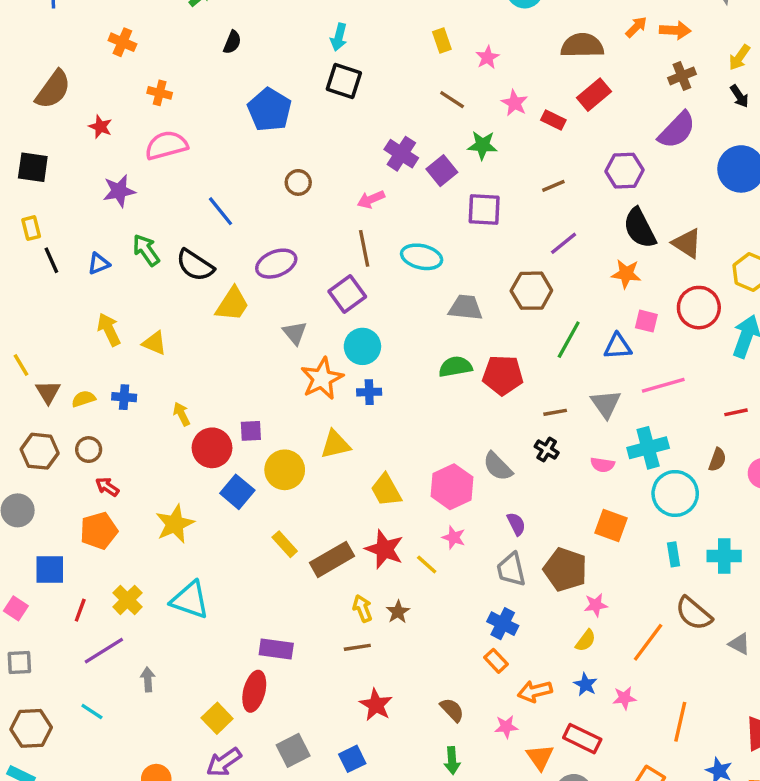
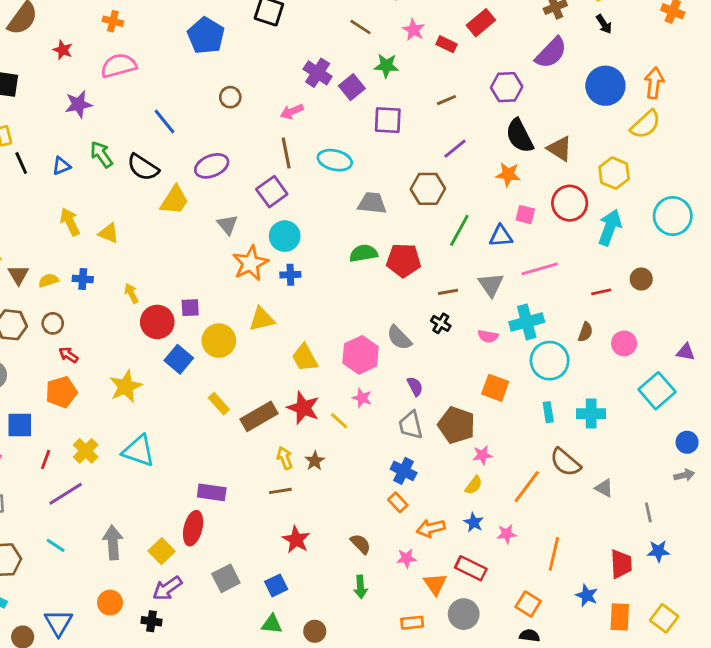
gray arrow: (148, 679) -> (113, 542), moved, size x1.6

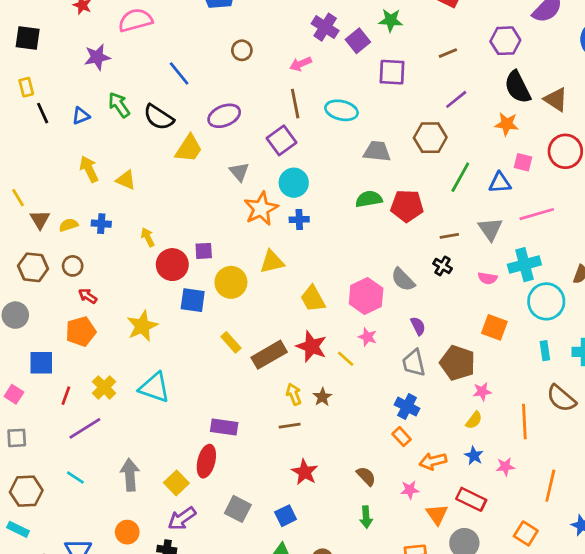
blue square: (179, 359) -> (193, 300), turned -32
orange line: (527, 487) -> (524, 422), turned -40
gray square: (226, 578) -> (238, 509), turned -36

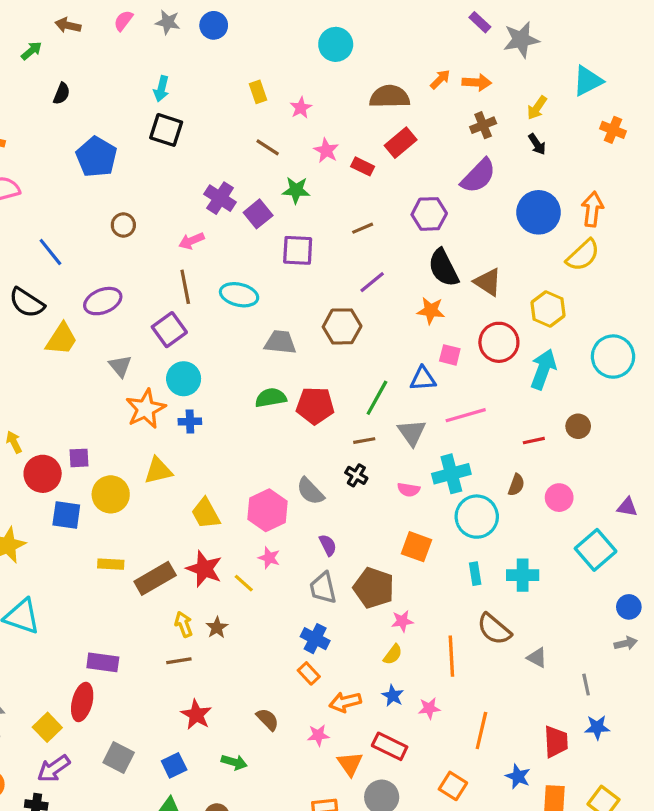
green line: (460, 177) -> (377, 398), moved
yellow rectangle: (231, 342) -> (111, 564), turned -45
green arrow: (366, 517) -> (234, 762), moved, turned -70

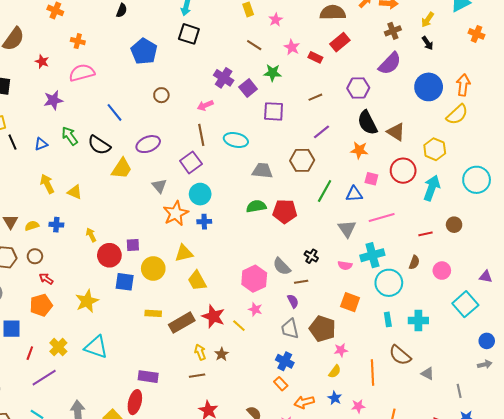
green line: (377, 398) -> (325, 191), moved
brown line: (364, 441) -> (301, 282), moved
yellow trapezoid: (206, 513) -> (197, 281), moved

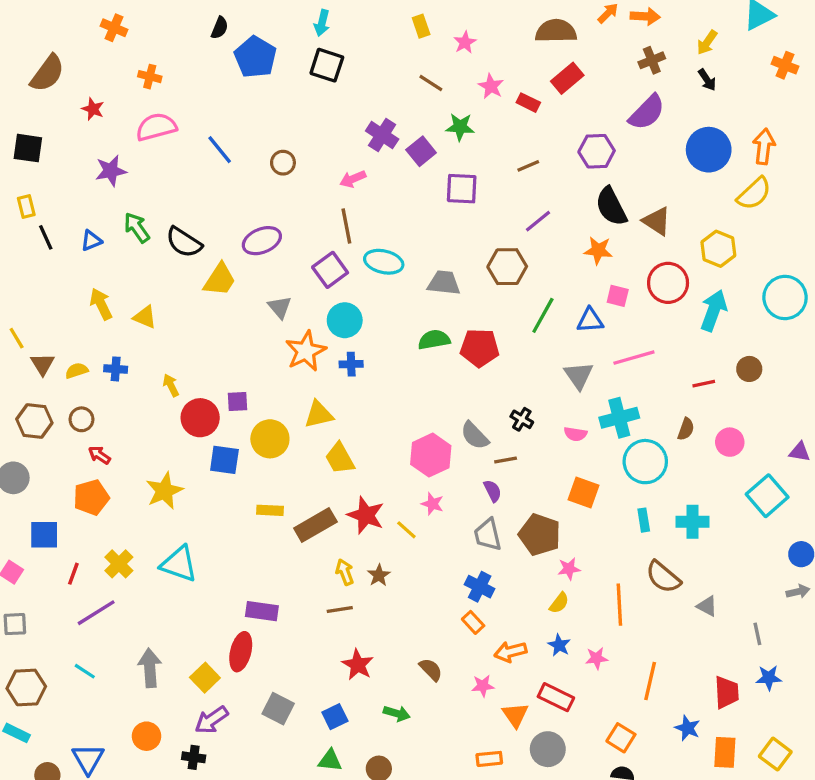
blue pentagon: (144, 51) -> (255, 57), moved
blue line: (114, 112) -> (220, 150), moved
cyan ellipse: (236, 140) -> (384, 262), moved

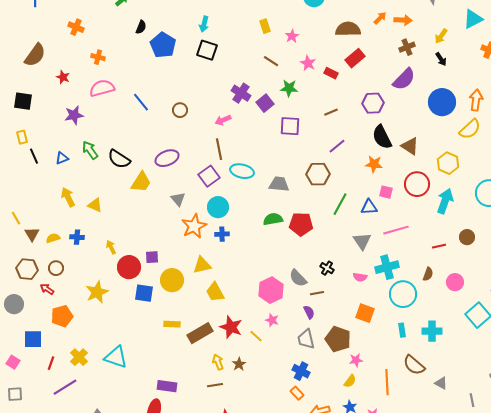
red arrow: (99, 455) -> (47, 289), moved
yellow star: (164, 491) -> (97, 292), moved

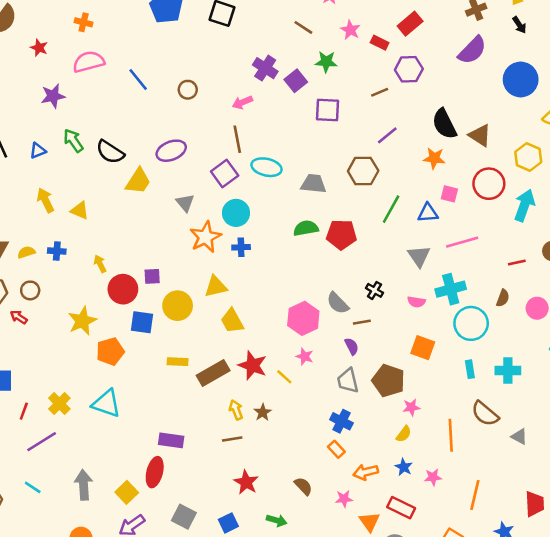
purple hexagon: (373, 103) -> (409, 69), moved
orange pentagon: (62, 316) -> (110, 351), moved

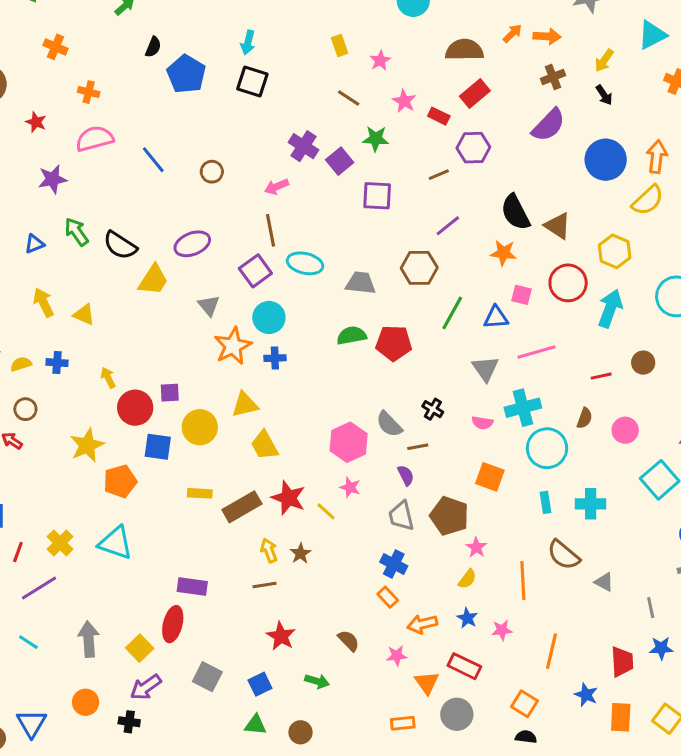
pink star: (411, 407) -> (476, 547), turned -30

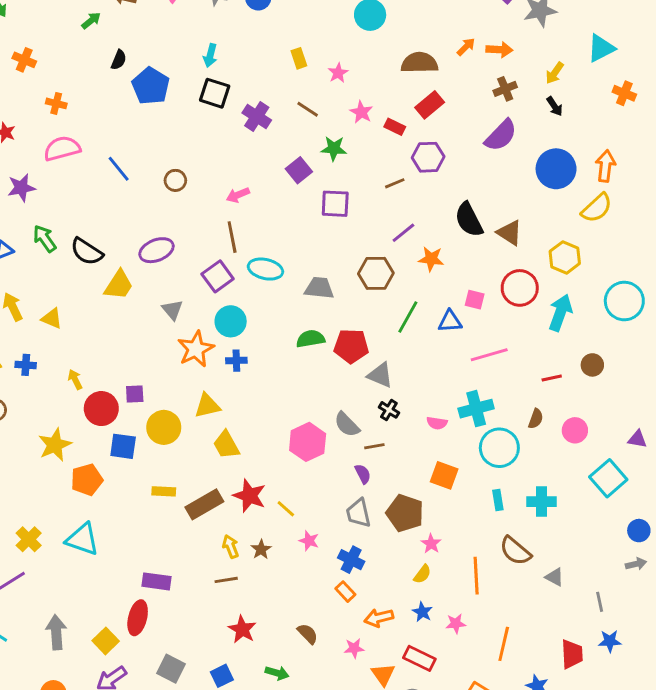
purple cross: (304, 146) -> (257, 116), moved
orange star: (503, 253) -> (431, 259), moved
gray triangle: (485, 369) -> (380, 375), moved, turned -32
pink star: (350, 487) -> (309, 541), moved

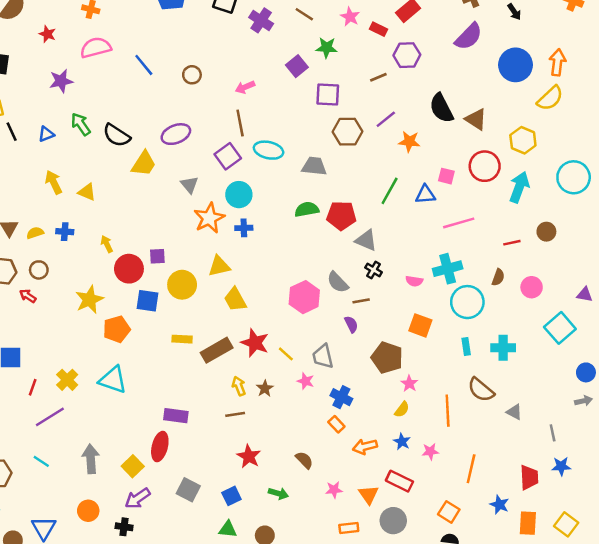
brown hexagon: (376, 273) -> (348, 132), moved
gray trapezoid: (358, 513) -> (323, 356), moved
pink star: (354, 648) -> (334, 490), moved

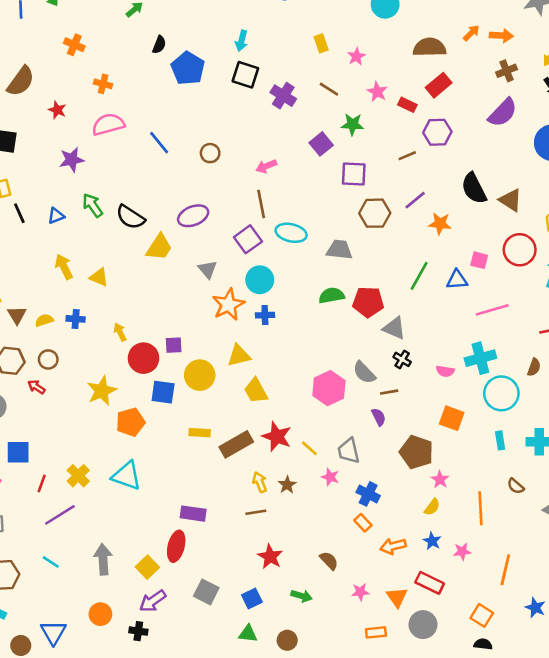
brown semicircle: (481, 390) -> (516, 486), size x0.6

